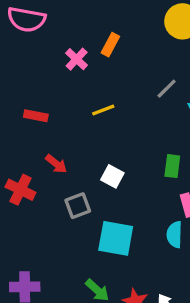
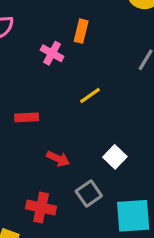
white square: (112, 176) -> (115, 157), turned 30
red cross: (20, 190) -> (41, 207), moved

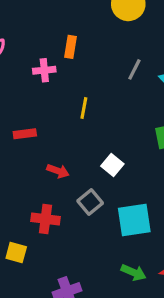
pink cross: (52, 53) -> (44, 70), turned -30
yellow line: (90, 96) -> (84, 108), turned -40

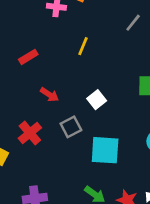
red rectangle: (25, 134) -> (28, 57), turned -36
red cross: (45, 219) -> (30, 133), turned 30

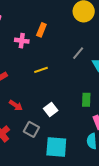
yellow line: (83, 46) -> (41, 70), turned 48
gray square: (71, 127) -> (31, 129), turned -35

